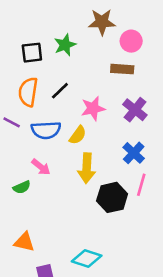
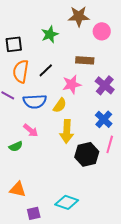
black square: (32, 53) -> (14, 44), moved
brown rectangle: (122, 69) -> (85, 60), moved

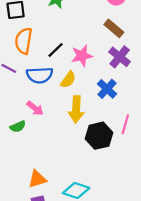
brown rectangle: (85, 60) -> (114, 28), moved, turned 36
black line: (46, 70) -> (56, 50), moved
blue cross: (104, 119) -> (107, 89), moved
orange triangle: (18, 189) -> (37, 179), moved, turned -30

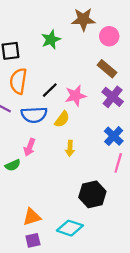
blue cross: (107, 89) -> (114, 136), moved
pink arrow: (35, 108) -> (30, 147), turned 72
yellow arrow: (76, 109) -> (70, 148), size x0.6
black hexagon: (99, 136) -> (92, 194), moved

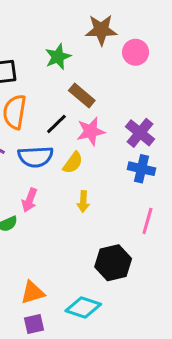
brown rectangle: (107, 69) -> (82, 96), moved
blue cross: (114, 136) -> (142, 169), moved, turned -30

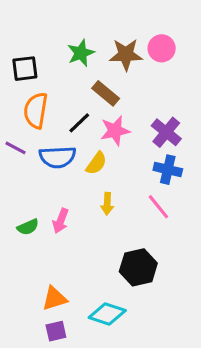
brown star: (101, 30) -> (126, 55), moved
pink arrow: (30, 200) -> (61, 221), moved
pink line: (147, 221) -> (158, 207), moved, turned -55

